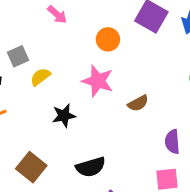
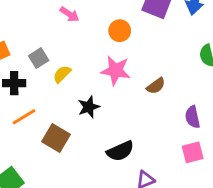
brown square: (31, 167) -> (56, 138), moved

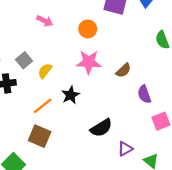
orange line: (24, 117) -> (43, 106), moved
purple semicircle: (193, 117) -> (144, 94), moved
brown square: (56, 138) -> (40, 136), moved

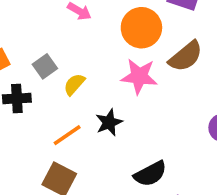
orange circle: (88, 29) -> (141, 28), size x1.5
brown semicircle: (123, 70) -> (186, 56), moved, size x1.5

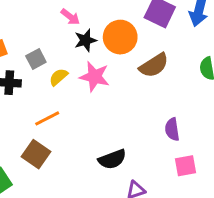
pink star: (139, 76) -> (94, 77), moved
black star: (109, 122) -> (85, 40), moved

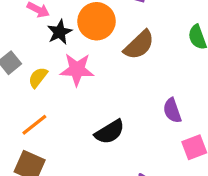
black semicircle: (112, 159) -> (110, 132), moved

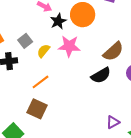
brown semicircle: (139, 45) -> (113, 51), moved
black semicircle: (110, 132) -> (101, 75), moved

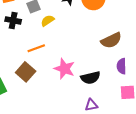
pink star: (69, 46) -> (64, 69), moved
black semicircle: (101, 75) -> (90, 78), moved

